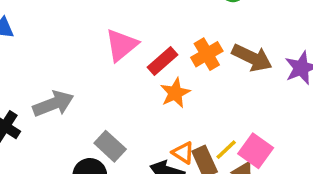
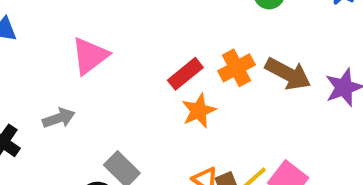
pink triangle: (121, 45) -> (90, 56), moved
gray arrow: (53, 104) -> (59, 118), size x0.7

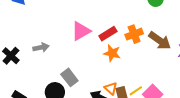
pink triangle: (90, 56) -> (81, 31), moved
orange star: (199, 111) -> (112, 53), turned 30

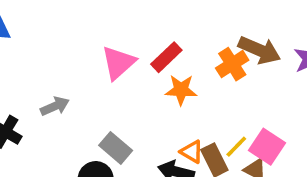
orange cross: (134, 34) -> (232, 64), moved

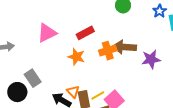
brown arrow: (259, 50) -> (125, 47), turned 145
red rectangle: (166, 57) -> (85, 33), moved

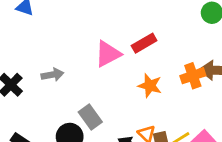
red rectangle: (85, 33) -> (144, 43), moved

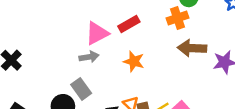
gray arrow: (52, 75) -> (89, 57), moved
orange cross: (193, 76) -> (177, 18), moved

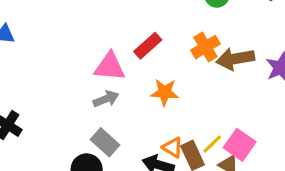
orange cross: (177, 18) -> (205, 47), moved
pink triangle: (97, 33) -> (110, 67), turned 45

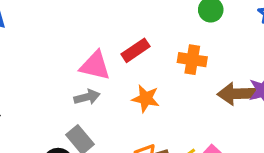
orange cross: (205, 47) -> (192, 60), turned 32
brown arrow: (235, 59) -> (236, 94), moved

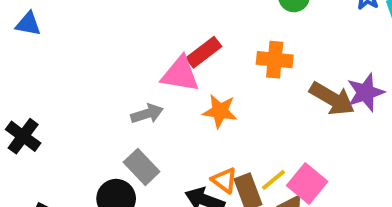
pink triangle: (95, 66) -> (180, 74), moved
brown arrow: (236, 94) -> (332, 99), turned -144

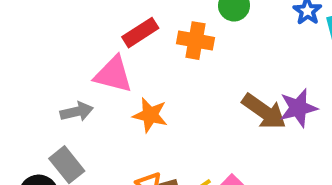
red rectangle: (204, 52) -> (140, 33), moved
orange cross: (275, 60) -> (196, 41), moved

